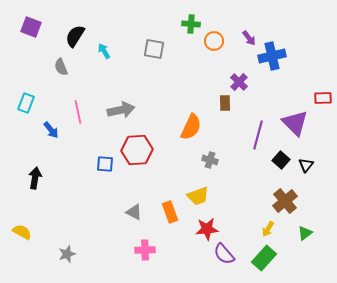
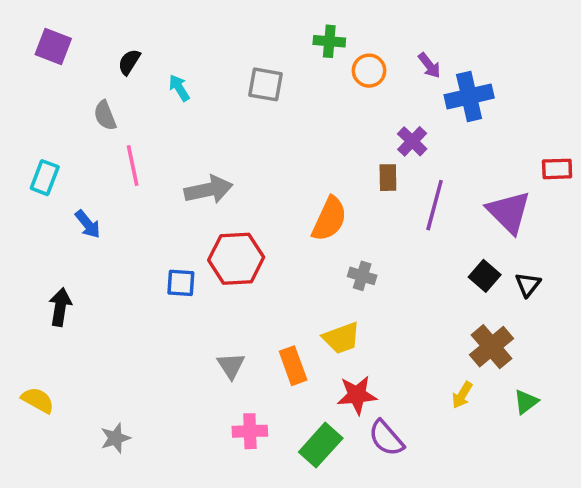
black semicircle: (75, 36) -> (129, 62), size x0.7
pink line: (78, 112) -> (133, 165), moved
purple line: (258, 135) -> (435, 205), moved
gray triangle: (134, 212) -> (231, 366), turned 30
green rectangle: (264, 258) -> (321, 445), moved

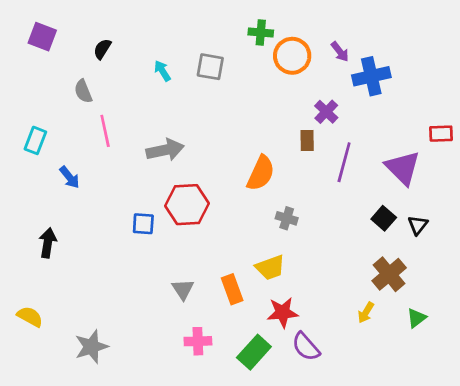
orange circle: (369, 71) -> (292, 56), size x1.4
cyan arrow: (179, 88) -> (162, 71), moved
gray star: (115, 438) -> (91, 347), size x1.4

